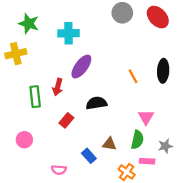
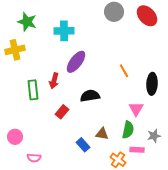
black ellipse: (163, 71) -> (152, 84), moved
pink circle: (24, 140) -> (15, 137), moved
pink semicircle: (59, 170) -> (34, 158), moved

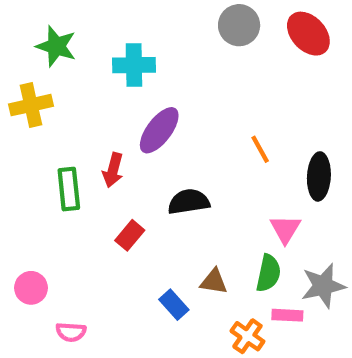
gray star: (154, 136) -> (323, 286), size x1.5

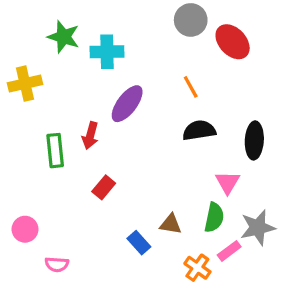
red ellipse: (308, 34) -> (233, 42), moved
green star: (56, 46) -> (64, 37), moved
orange line: (260, 149) -> (191, 87), moved
black semicircle: (189, 202) -> (199, 130), moved
pink rectangle: (287, 315) -> (229, 251), turned -40

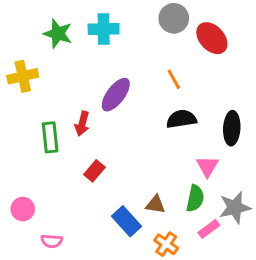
cyan cross: (107, 52) -> (104, 29), moved
blue rectangle: (139, 243) -> (126, 221), size x1.4
orange cross: (197, 268) -> (166, 244), moved

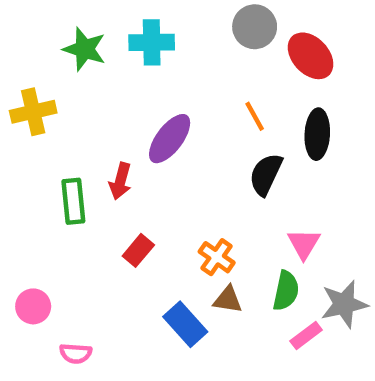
black semicircle: (181, 119) -> (266, 174), turned -56
black ellipse: (232, 128) -> (317, 134), moved
orange cross: (166, 244) -> (217, 257), moved

